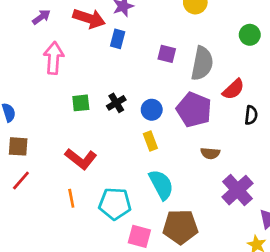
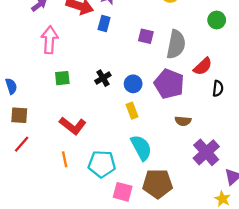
green square: (81, 103) -> (62, 78), moved

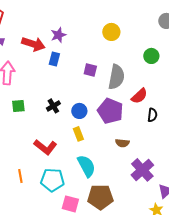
red L-shape: (73, 126) -> (45, 147), moved

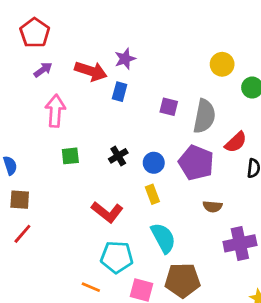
yellow circle: (111, 32) -> (222, 64), moved
purple cross: (142, 170) -> (240, 243), turned 30
orange line: (20, 176) -> (91, 287), moved, turned -56

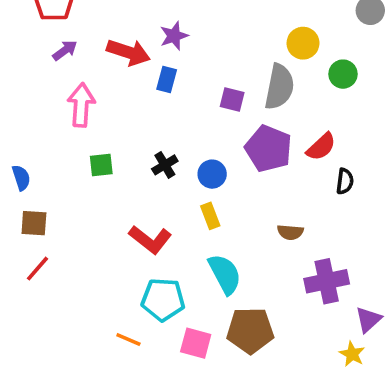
gray semicircle: (204, 116) -> (279, 87), moved
purple pentagon: (196, 163) -> (268, 149), moved

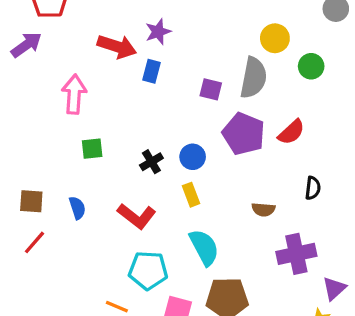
purple arrow: (65, 50) -> (26, 45), moved, size x1.4
black cross: (165, 165) -> (151, 162), moved
blue semicircle: (21, 178) -> (77, 208), moved
black semicircle: (345, 181) -> (313, 188), moved

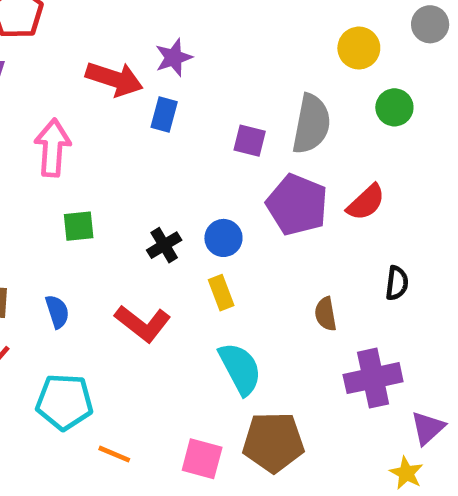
yellow circle: (275, 38) -> (359, 48), moved
brown semicircle: (263, 209) -> (326, 314), turned 75
cyan pentagon: (148, 270) -> (64, 402), moved

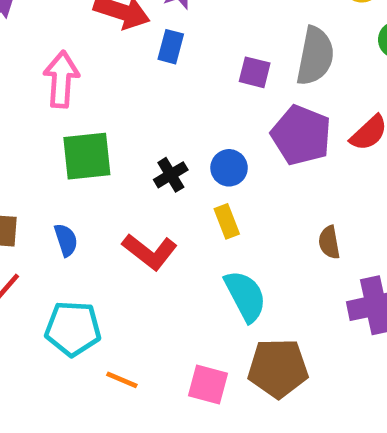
green square: (79, 226) -> (87, 156), size x1.6

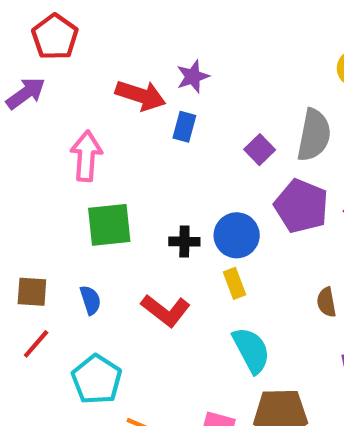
purple square: (255, 72) -> (260, 150), turned 32
blue circle: (229, 168) -> (237, 235), size x1.4
black cross: (171, 175) -> (184, 242), turned 32
cyan pentagon: (73, 329) -> (97, 379), turned 30

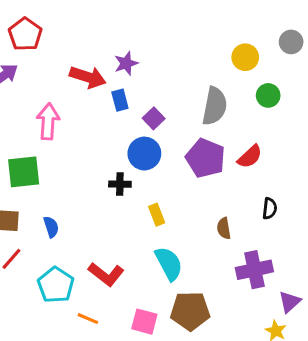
blue rectangle: (184, 127) -> (120, 100), turned -30
purple square: (260, 150) -> (154, 118), moved
green square: (109, 225) -> (24, 172), moved
blue circle: (237, 235) -> (144, 154), moved
red L-shape: (166, 311) -> (106, 274), moved

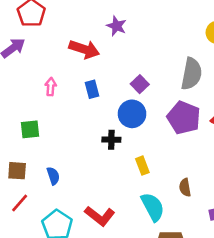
purple star: (126, 63) -> (117, 26), moved, turned -30
blue rectangle: (120, 100) -> (92, 89), moved
pink arrow: (48, 121) -> (51, 87), size x0.6
green square: (24, 172) -> (30, 129), size x0.7
brown semicircle: (224, 228) -> (185, 187), moved

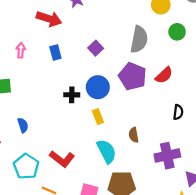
blue circle: (132, 114) -> (98, 87), moved

